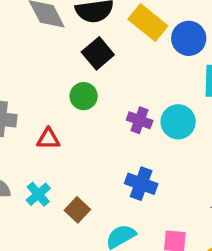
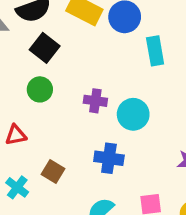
cyan circle: (178, 122) -> (133, 114), moved
brown square: (77, 210) -> (53, 172), moved

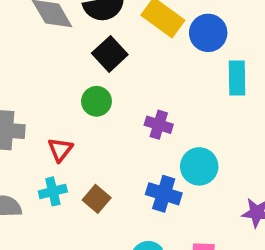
cyan circle: (133, 114) -> (199, 166), moved
red triangle: (16, 135) -> (60, 150), turned -50
cyan cross: (17, 187) -> (53, 191), moved, turned 30

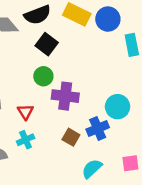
purple cross: (159, 125) -> (65, 96), moved, size x1.5
blue cross: (164, 194) -> (98, 128), turned -30
brown square: (97, 199) -> (71, 137), moved

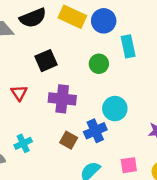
black square: (47, 44) -> (46, 61), moved, turned 30
green circle: (43, 76) -> (99, 64), moved
red triangle: (25, 112) -> (19, 93), moved

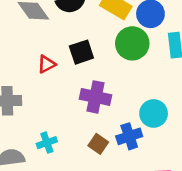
green circle: (99, 64) -> (132, 43), moved, size x1.5
red triangle: (19, 93) -> (46, 64), moved, turned 30

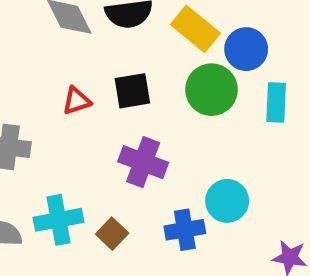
cyan cross: (47, 143) -> (59, 220), size x1.5
brown square: (98, 144) -> (112, 234), moved

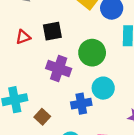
green circle: (211, 90) -> (92, 53), moved
brown square: (112, 234) -> (42, 117), moved

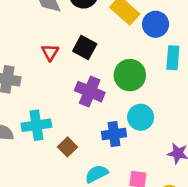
black square: (52, 31) -> (85, 47), turned 36
red triangle: (23, 37) -> (50, 52), turned -42

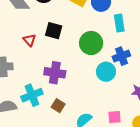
purple cross: (90, 92) -> (55, 73), moved
blue cross: (114, 134) -> (121, 56), moved

